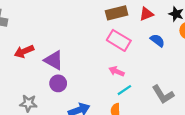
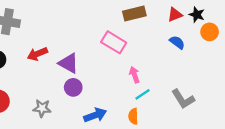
red triangle: (146, 14) -> (175, 15), moved
pink rectangle: (119, 40) -> (114, 42), moved
pink arrow: (117, 71) -> (134, 75), turned 48

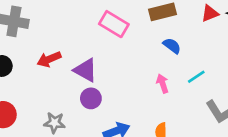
pink rectangle: (114, 42) -> (114, 24), moved
blue semicircle: (177, 42) -> (172, 46), moved
cyan line: (143, 94) -> (196, 77), moved

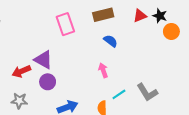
pink rectangle: (114, 24) -> (65, 24), turned 40
red arrow: (49, 59) -> (21, 71), moved
cyan line: (196, 77) -> (119, 94), moved

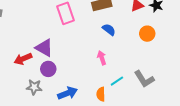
orange circle: (171, 31) -> (147, 34), moved
gray star: (19, 101) -> (34, 87), moved

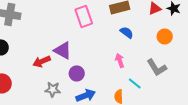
purple circle: (48, 69) -> (77, 73), moved
gray L-shape: (144, 79) -> (157, 67), moved
cyan line: (117, 81) -> (135, 83), turned 72

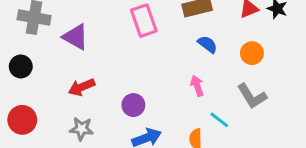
orange circle: (165, 36) -> (252, 53), moved
purple triangle: (63, 50) -> (76, 37), moved
gray star: (53, 89) -> (82, 129), moved

